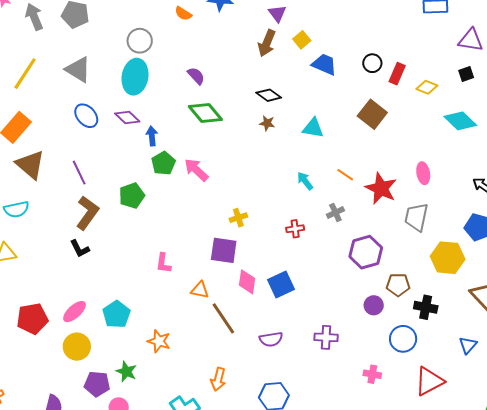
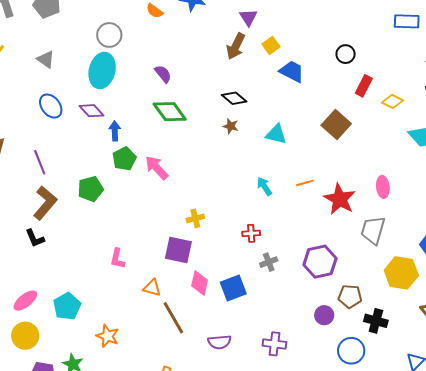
black circle: (372, 63) -> (346, 54), moved
gray triangle: (78, 70) -> (46, 59), size x0.7
orange line: (345, 175) -> (305, 183), turned -54
gray cross: (335, 213) -> (269, 262), moved

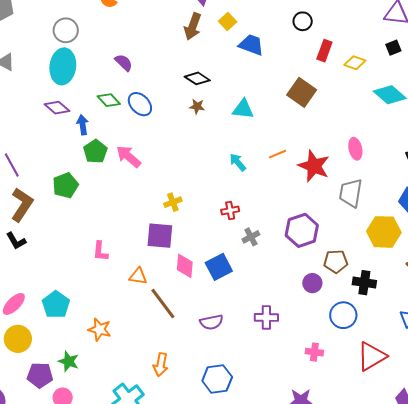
blue ellipse: (51, 106) -> (140, 104), moved
green diamond: (170, 112) -> (109, 100), moved, size x0.7

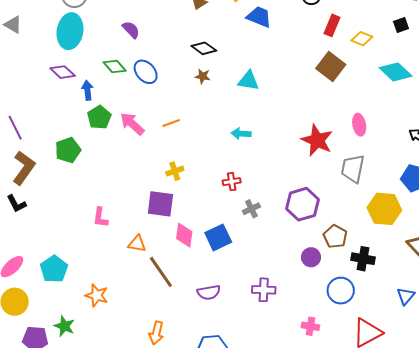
brown square: (302, 92) -> (331, 66), moved
orange line: (278, 154) -> (171, 123), moved
cyan arrow: (238, 162) -> (241, 134), turned -48
brown pentagon: (336, 261) -> (335, 236), turned 30

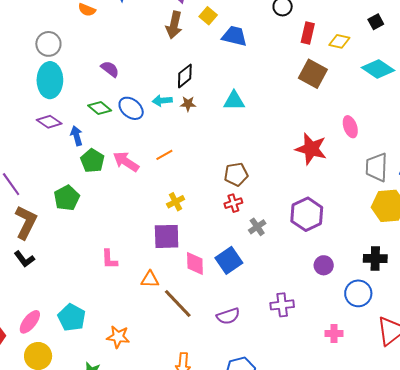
black diamond: (204, 48) -> (185, 76), turned -65
cyan arrow: (241, 134) -> (162, 101), moved
gray trapezoid: (353, 169) -> (377, 167), moved
brown pentagon: (335, 236) -> (236, 174), moved, turned -30

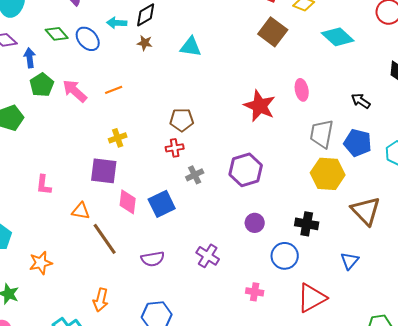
cyan arrow: (162, 101) -> (117, 23), moved
purple cross: (282, 305) -> (208, 256), turned 30
orange star: (118, 337) -> (41, 263), turned -30

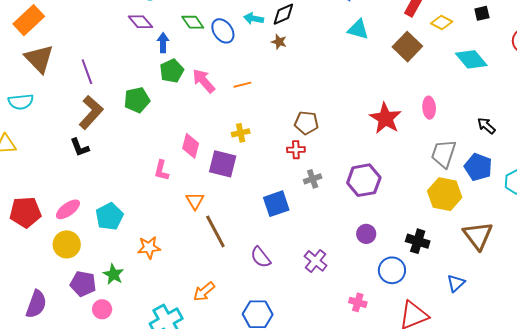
cyan triangle: (191, 47) -> (358, 29), moved
pink diamond: (128, 202) -> (191, 146), moved
orange triangle: (81, 211) -> (195, 201), turned 42
purple semicircle: (153, 259) -> (261, 257), turned 55
orange arrow: (101, 300) -> (204, 292), turned 30

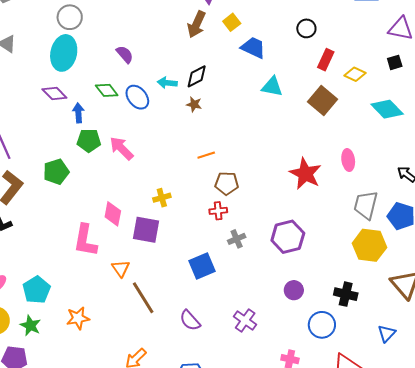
green pentagon: (172, 71) -> (89, 140), turned 30
orange line: (242, 85) -> (206, 155), moved
pink L-shape: (161, 170) -> (85, 240), size x1.6
green star: (113, 274) -> (30, 326), moved

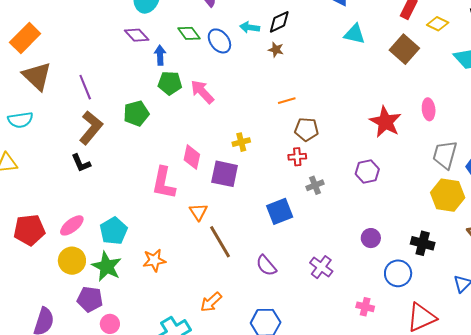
purple hexagon: (288, 237) -> (367, 172), moved, size x0.7
green star: (30, 326) -> (107, 266), size x1.4

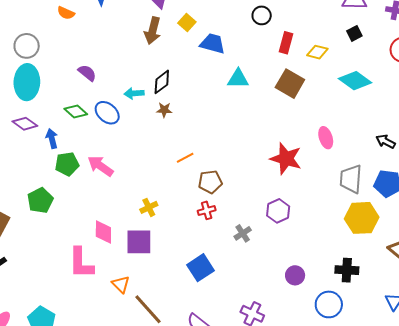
gray cross: (315, 185) -> (243, 233), moved

